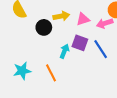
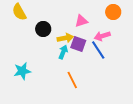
yellow arrow: (61, 16) -> (65, 38), moved
pink arrow: (105, 23) -> (102, 36), moved
orange line: (51, 73) -> (72, 80), moved

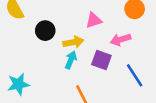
purple square: (78, 44) -> (101, 60), moved
blue line: (98, 50) -> (135, 75), moved

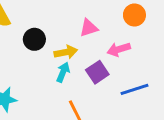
purple square: (101, 60) -> (97, 72), turned 36
blue line: (135, 75) -> (134, 89), turned -75

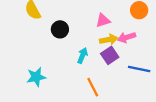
yellow arrow: (66, 52) -> (109, 40), moved
blue line: (134, 89) -> (139, 69), turned 30

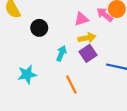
pink arrow: (127, 37) -> (105, 15), moved, turned 56
cyan star: (36, 77) -> (27, 74), moved

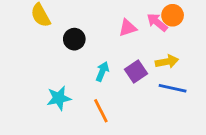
yellow arrow: (87, 38) -> (167, 62), moved
orange line: (71, 84) -> (101, 111), moved

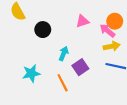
orange circle: (173, 15) -> (115, 21), moved
pink arrow: (157, 22) -> (107, 31), moved
purple square: (136, 71) -> (80, 67), moved

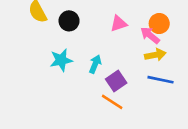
black circle: (43, 30) -> (69, 21), moved
cyan star: (31, 73) -> (61, 60), moved
orange line: (63, 83) -> (112, 102), moved, turned -30

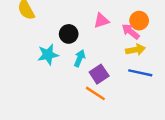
black circle: (69, 21) -> (69, 34), moved

